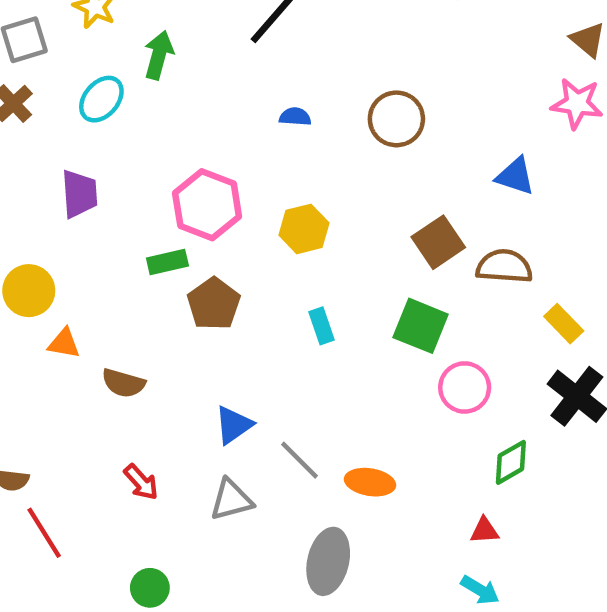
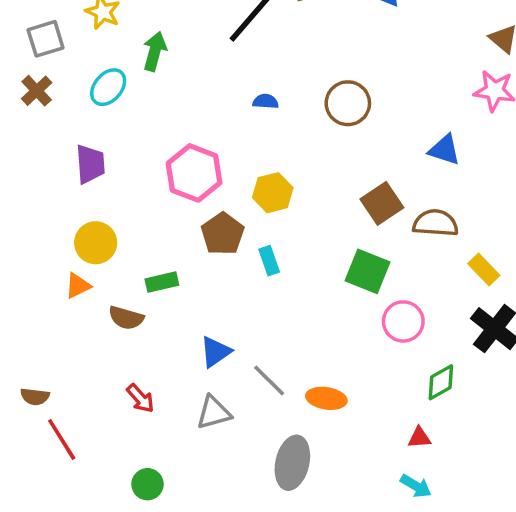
green rectangle: (167, 262) -> (162, 282), moved
yellow circle: (29, 291) -> (96, 243), moved
brown pentagon: (214, 304) -> (223, 234), moved
cyan rectangle: (322, 326) -> (269, 261), moved
orange triangle: (64, 343) -> (78, 286), turned -36

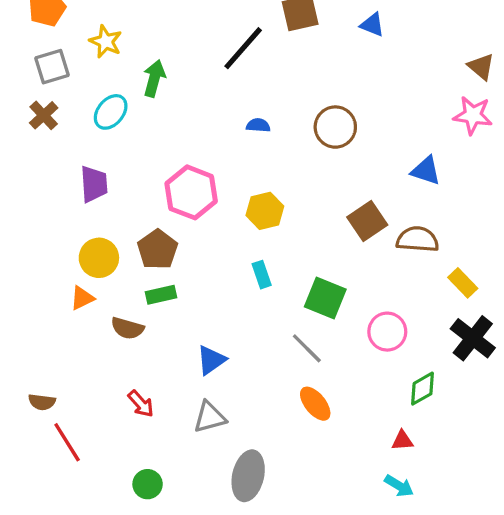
brown pentagon: (223, 234) -> (158, 249), moved
green square: (368, 271) -> (325, 298), moved
gray line: (269, 380) -> (307, 348), moved
orange ellipse: (326, 398) -> (315, 404), turned 42
gray ellipse: (292, 463) -> (248, 476), moved

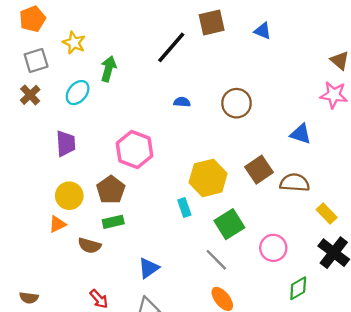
yellow hexagon: (265, 211) -> (208, 178), moved, size x1.4
green square: (325, 298) -> (229, 224), turned 36

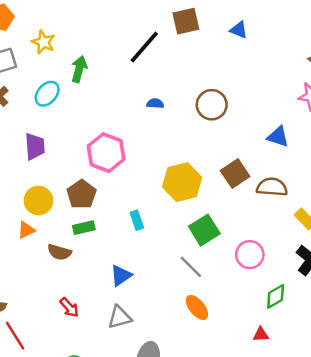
cyan rectangle: (184, 208) -> (137, 220), moved

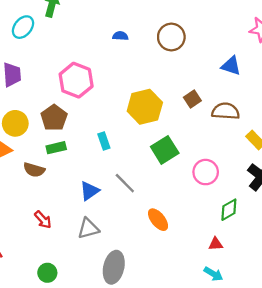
brown square: (235, 174) -> (192, 99), size x0.7
gray line: (191, 267) -> (125, 183), moved

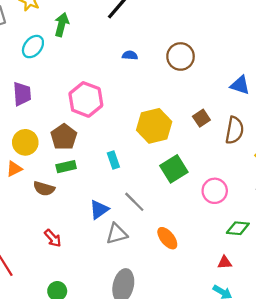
brown semicircle: (226, 111) -> (235, 130), turned 96
green diamond: (229, 210) -> (238, 228), turned 35
gray triangle: (88, 229) -> (117, 234), moved

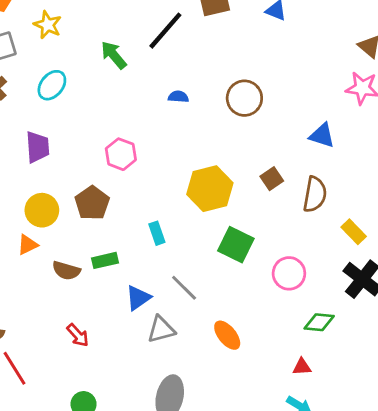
green arrow: (62, 25) -> (114, 55), moved, turned -55
pink hexagon: (86, 99) -> (121, 154), size x0.7
green rectangle: (66, 167) -> (105, 260), moved
green square: (174, 169) -> (236, 245), turned -32

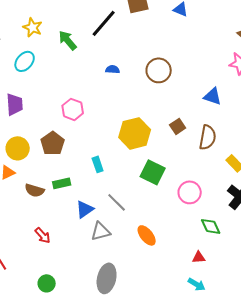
yellow star: (48, 25) -> (33, 27), moved
green diamond: (319, 322) -> (211, 226), turned 60

